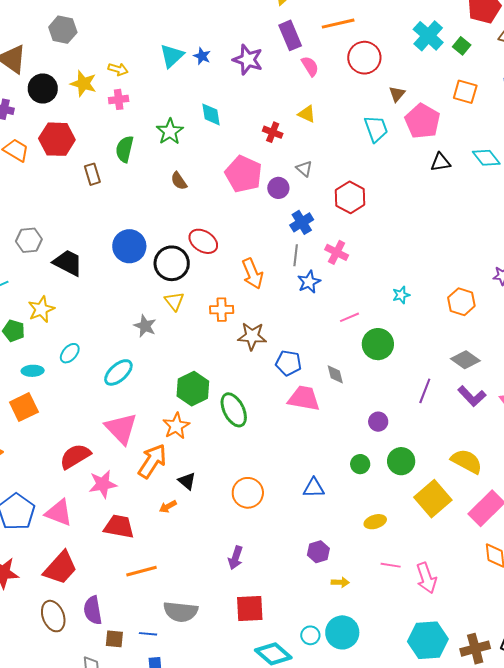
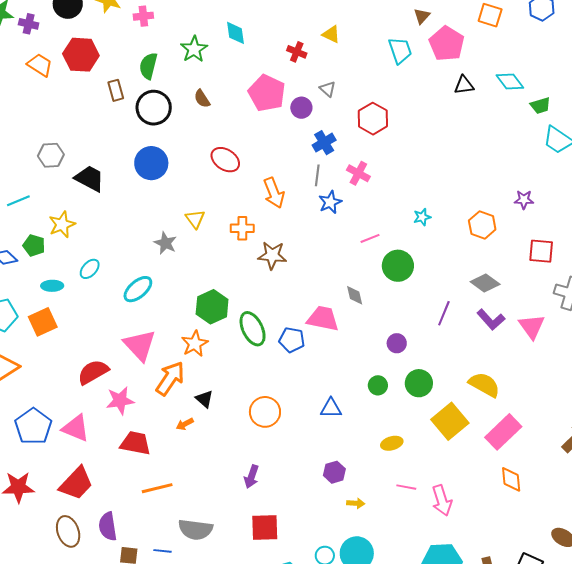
black circle: (172, 263) -> (154, 108), moved
blue pentagon: (289, 363) -> (292, 340), moved

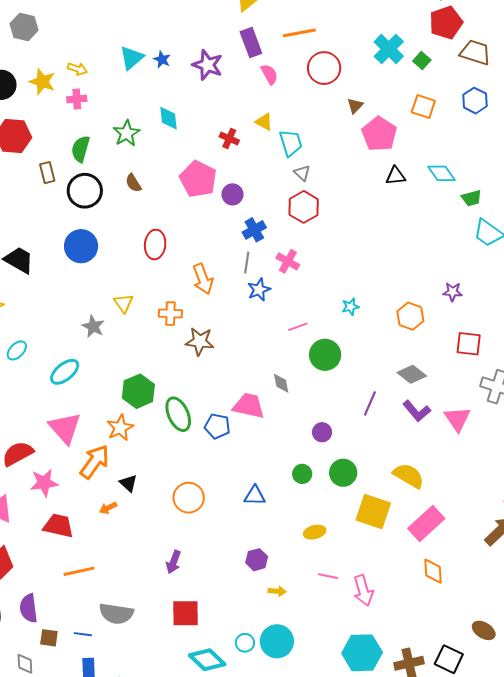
cyan trapezoid: (400, 50) -> (291, 143), moved
gray triangle: (328, 89) -> (302, 173), moved
red ellipse: (225, 160) -> (155, 244), turned 60
yellow square: (450, 421) -> (373, 512), turned -33

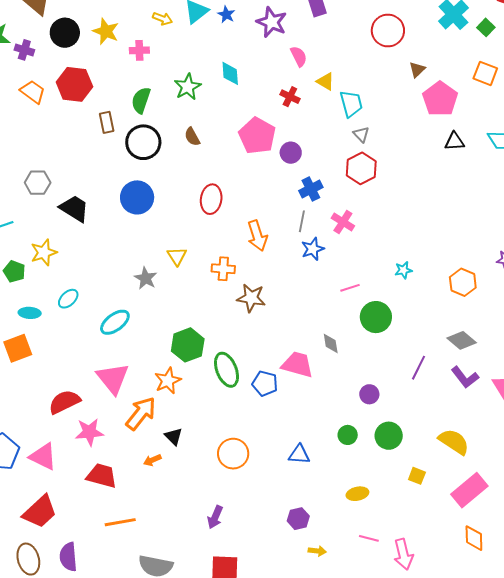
yellow arrow: (77, 69) -> (162, 19), moved
pink semicircle: (269, 74) -> (299, 56), moved
yellow square: (373, 512) -> (417, 476), size x0.5

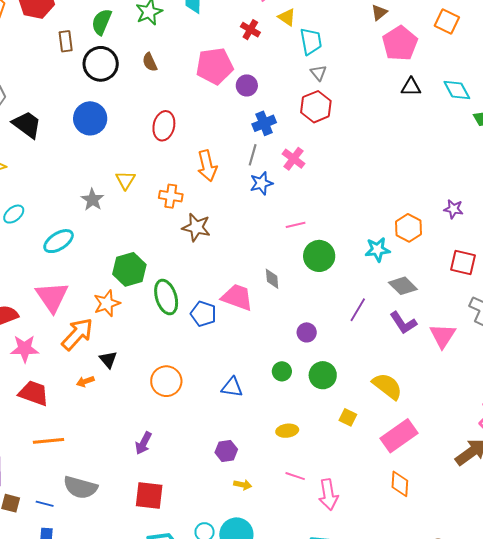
pink pentagon: (257, 136) -> (215, 66), turned 30
cyan star: (403, 270) -> (377, 250), moved, size x1.4

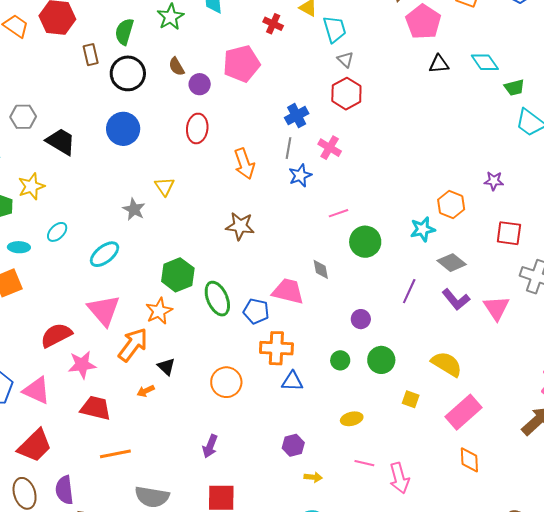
purple circle: (247, 85) -> (200, 84), moved
orange cross: (171, 196) -> (276, 348), moved, size x1.4

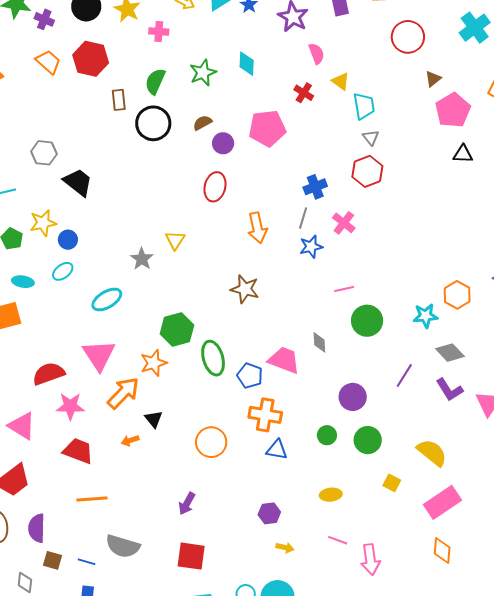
brown semicircle: (177, 67) -> (202, 123), turned 84
blue circle: (123, 129) -> (68, 240), moved, size x0.6
purple circle: (361, 319) -> (353, 397), size x1.4

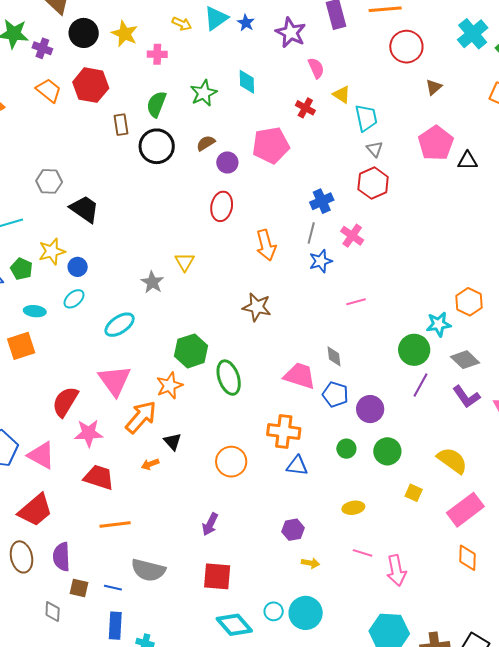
pink pentagon: (453, 110) -> (436, 143), moved
green circle: (367, 321) -> (414, 350), moved
red semicircle: (49, 374) -> (65, 402), turned -36
blue pentagon: (250, 376) -> (335, 394), moved

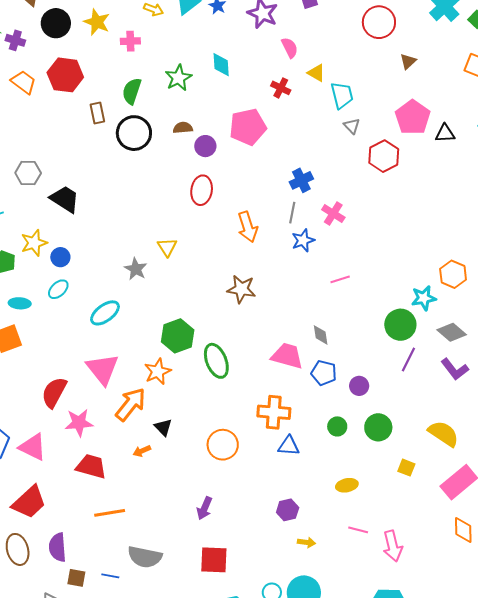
brown semicircle: (206, 143) -> (183, 128), turned 30
red hexagon: (373, 183) -> (384, 156), moved
purple circle: (370, 409) -> (359, 386), size x0.7

